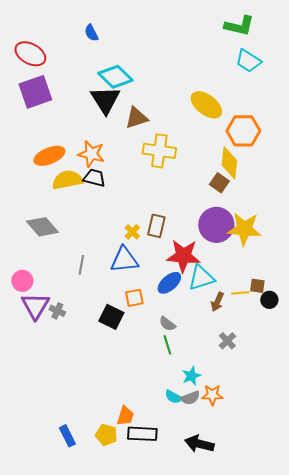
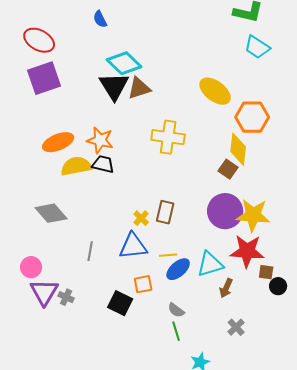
brown triangle: (136, 118) -> (139, 88), moved
red star: (183, 256) -> (247, 251), moved
yellow line: (240, 293) -> (168, 255), moved

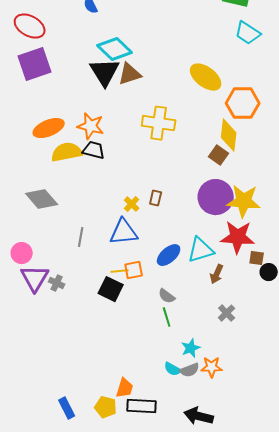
brown rectangle: (165, 212) -> (156, 198), size x0.7
yellow line: (168, 255) -> (120, 271), moved

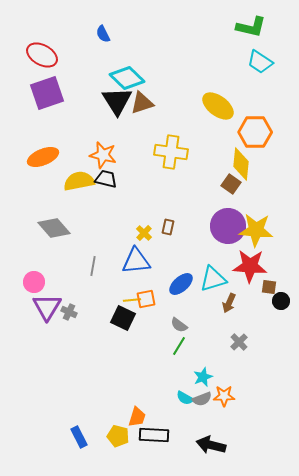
orange ellipse: (49, 128) -> (43, 157), moved
green line: (167, 317) -> (179, 346), turned 48

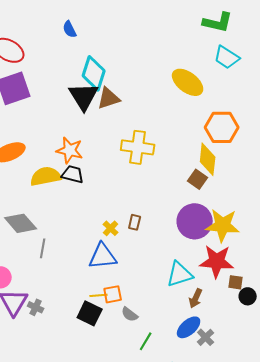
cyan diamond: (127, 78) -> (94, 73), turned 64
yellow ellipse: (218, 106) -> (188, 82), moved
gray line: (93, 266) -> (43, 248), moved
blue ellipse: (181, 284) -> (189, 327), moved
gray semicircle: (179, 325) -> (130, 314), moved

